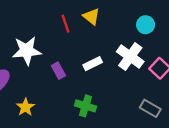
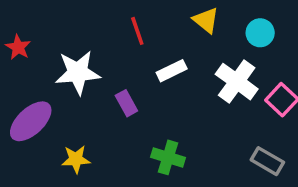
yellow triangle: (91, 16) -> (206, 20), moved
white rectangle: (93, 64) -> (172, 71), moved
yellow star: (25, 107) -> (76, 159), turned 30

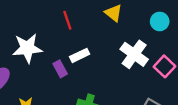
cyan circle: (260, 33) -> (160, 21), moved
white rectangle: (172, 71) -> (80, 55), moved

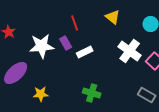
purple rectangle: (60, 69) -> (66, 43), moved

